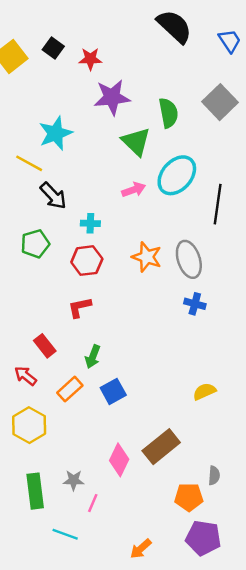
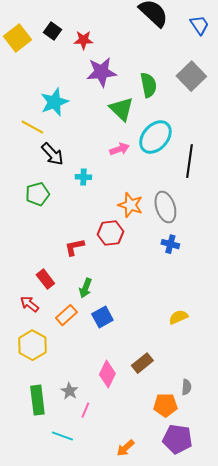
red hexagon: (87, 261) -> (110, 233), moved
brown rectangle: (161, 447) -> (142, 363), size x0.7
gray star: (74, 480) -> (69, 391), turned 30

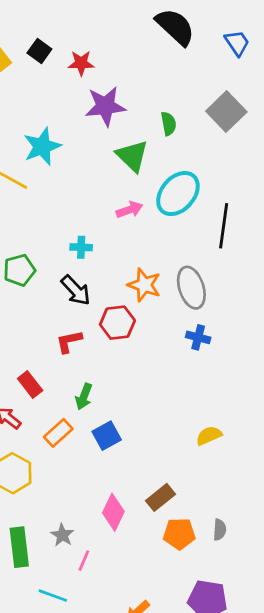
green semicircle: (148, 85) -> (169, 124), size x0.7
black arrow: (52, 154) -> (76, 290), moved
orange pentagon: (165, 405) -> (179, 534), moved

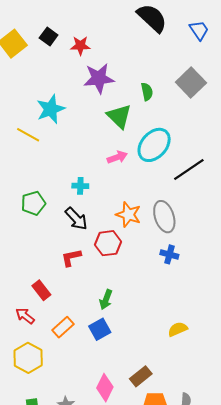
black line: (224, 226) -> (189, 170), turned 48
green arrow: (84, 397) -> (106, 300), moved

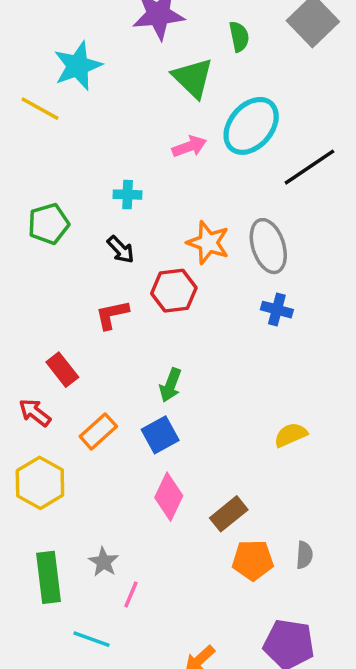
black arrow: (76, 219) -> (121, 249), size x0.7
pink diamond: (105, 388) -> (169, 497), moved

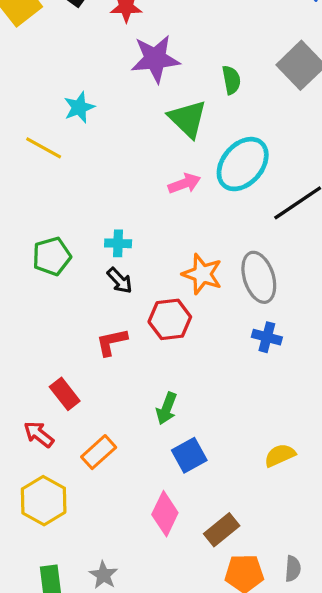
cyan star: (78, 66) -> (79, 107), size x0.7
cyan cross: (128, 195) -> (118, 243), moved
blue square: (160, 435) -> (189, 455), moved

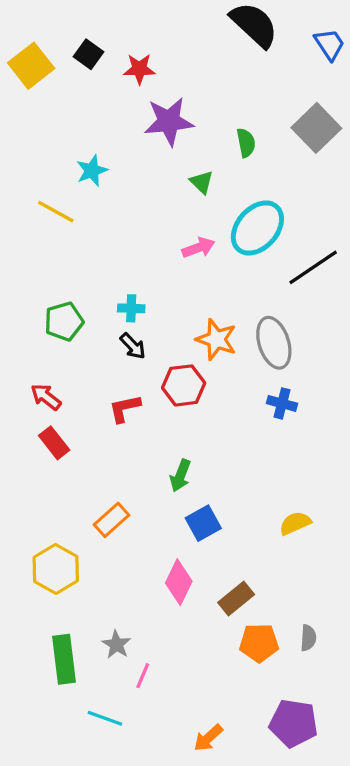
green triangle: (188, 119) -> (202, 182), size x0.6
red rectangle: (65, 394) -> (54, 443), moved
red arrow: (39, 434) -> (46, 397), moved

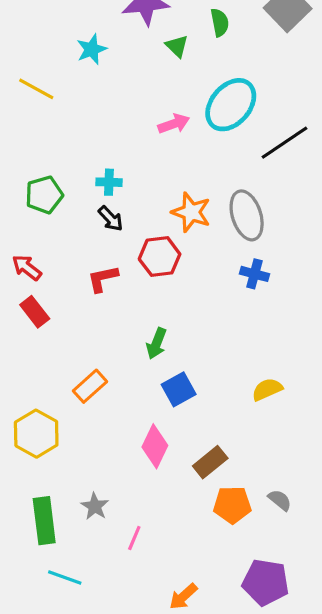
cyan star: (92, 171) -> (92, 49), moved
green triangle: (202, 182) -> (177, 46), moved
gray semicircle: (308, 638) -> (280, 500), turned -55
pink line: (143, 676) -> (134, 538), moved
cyan line: (105, 718) -> (65, 578), moved

